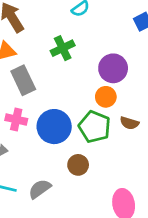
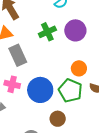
purple circle: (113, 68) -> (75, 30), moved

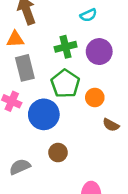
green pentagon: (70, 91) -> (65, 84), moved

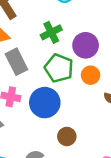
purple circle: (99, 52) -> (86, 45), moved

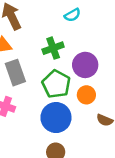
blue circle: (45, 103) -> (56, 118), moved

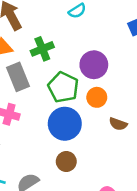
green cross: (53, 48) -> (42, 49), moved

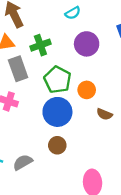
purple circle: (94, 65) -> (87, 44), moved

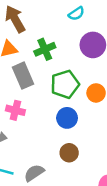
green pentagon: (58, 80) -> (65, 84), turned 30
blue circle: (57, 112) -> (67, 118), size x0.7

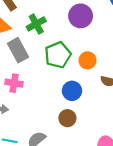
blue circle: (67, 118) -> (72, 91), moved

